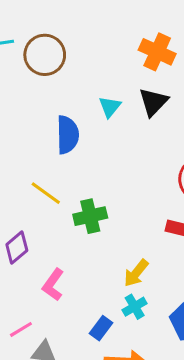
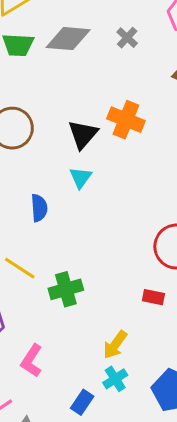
black triangle: (153, 102) -> (83, 134), moved
blue semicircle: (68, 135) -> (39, 208), size x0.7

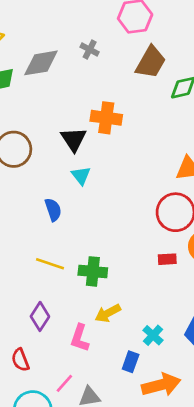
green cross: (66, 289) -> (93, 271), turned 36
yellow arrow: (115, 345) -> (108, 313), moved, turned 40

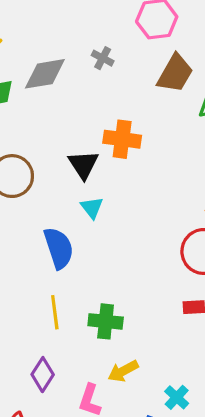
blue semicircle: (53, 210) -> (59, 248), size x1.5
yellow line: (50, 264) -> (55, 312), turned 64

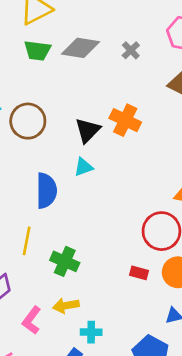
cyan triangle: (92, 208) -> (83, 167), turned 30
cyan cross: (177, 397) -> (91, 332), moved, turned 30

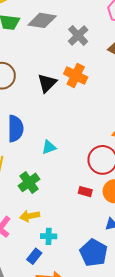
gray cross: (131, 50) -> (78, 35), moved, size x1.5
cyan triangle: (83, 167) -> (49, 147), moved
green cross: (65, 261) -> (29, 182), turned 30

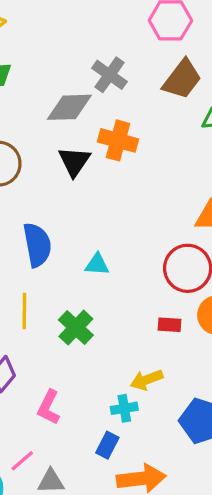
gray diamond: (42, 20) -> (69, 107), moved
cyan triangle: (49, 147) -> (97, 264), turned 35
yellow arrow: (30, 216) -> (147, 380), moved

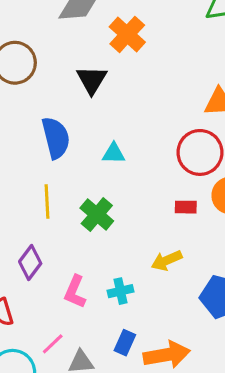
orange cross: (118, 140) -> (127, 34), turned 30
black triangle: (74, 161) -> (92, 80), moved
cyan cross: (124, 408) -> (121, 291), moved
blue rectangle: (107, 445) -> (125, 343), moved

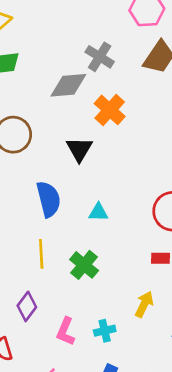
yellow arrow: (167, 260) -> (144, 304), turned 140

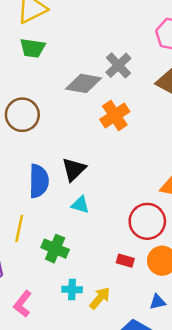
black triangle: (79, 149) -> (74, 169), moved
green cross: (84, 265) -> (55, 249), turned -32
cyan cross: (105, 331) -> (72, 290), moved

